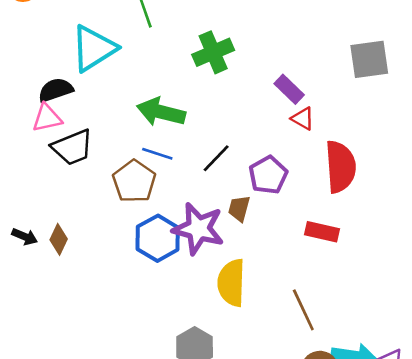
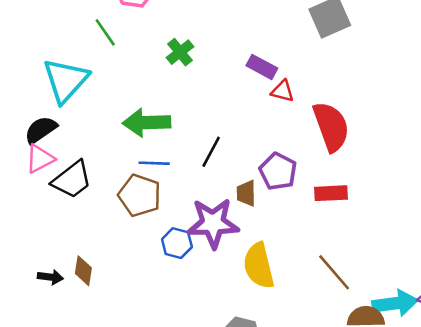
green cross: (213, 52) -> (180, 52), size x0.7
purple pentagon: (268, 175) -> (278, 171), moved
blue hexagon: (158, 238) -> (177, 243), size x0.7

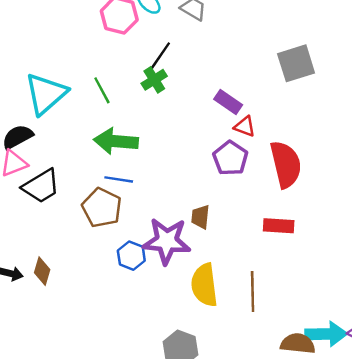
green line: (105, 32) -> (102, 90), moved
black line: (211, 152) -> (160, 56), moved
purple pentagon: (278, 171) -> (230, 158), moved
brown line: (334, 272) -> (253, 291), moved, turned 33

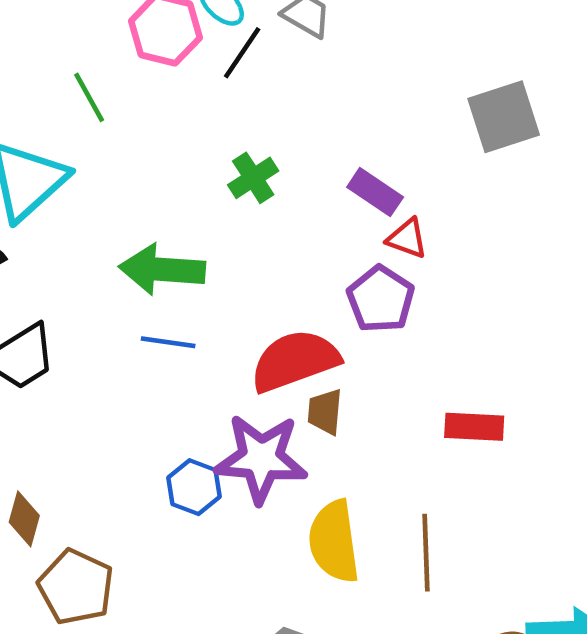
black line: (160, 56) -> (242, 53), moved
green cross: (154, 80) -> (253, 178), moved
green line: (102, 90) -> (89, 97), moved
red semicircle: (286, 164) -> (295, 361), moved, turned -96
brown pentagon: (102, 208) -> (76, 587), moved

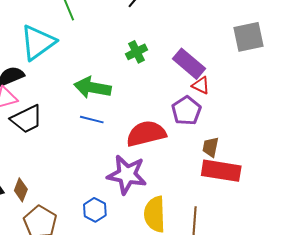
purple rectangle: (375, 192) -> (189, 64), size x1.4
brown trapezoid: (325, 412) -> (210, 147), moved
red rectangle: (474, 427) -> (221, 171), size x1.5
blue hexagon: (194, 487) -> (95, 210), moved

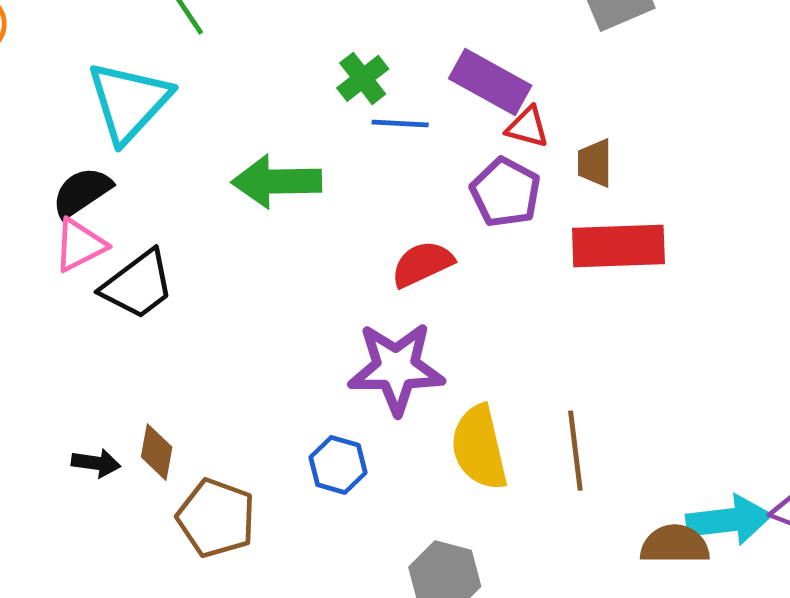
blue line: (92, 120) -> (400, 123), moved
red semicircle: (146, 134) -> (422, 264), size x0.7
brown trapezoid: (210, 147) -> (595, 163), moved
red rectangle: (221, 171) -> (618, 246), moved

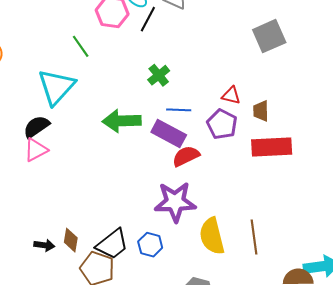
purple rectangle: (490, 82) -> (169, 134), moved
blue line: (400, 123) -> (179, 110), moved
black trapezoid: (138, 285) -> (112, 244), moved

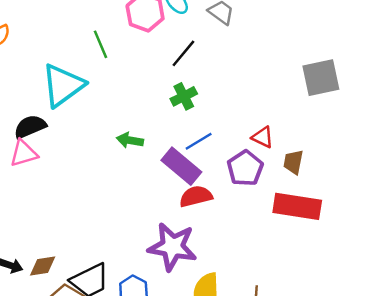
black line: (148, 19) -> (183, 53), moved
blue line: (179, 110) -> (199, 141), turned -45
green arrow: (122, 121) -> (130, 140), size x0.6
brown diamond: (71, 240) -> (43, 266), turned 60

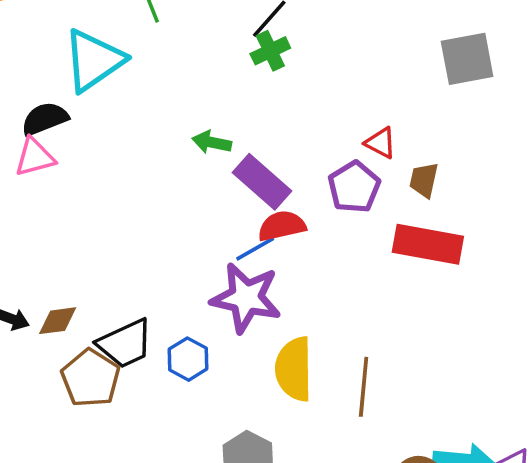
green cross: (184, 96) -> (270, 51), moved
green arrow: (130, 140) -> (212, 142), moved
blue line: (199, 141) -> (255, 249), moved

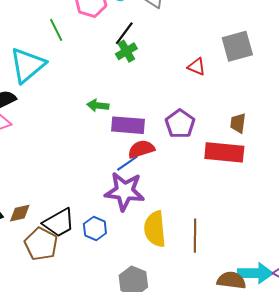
red triangle: (381, 143) -> (197, 67), moved
brown trapezoid: (424, 180) -> (238, 123), moved
purple rectangle: (262, 182) -> (128, 125), turned -32

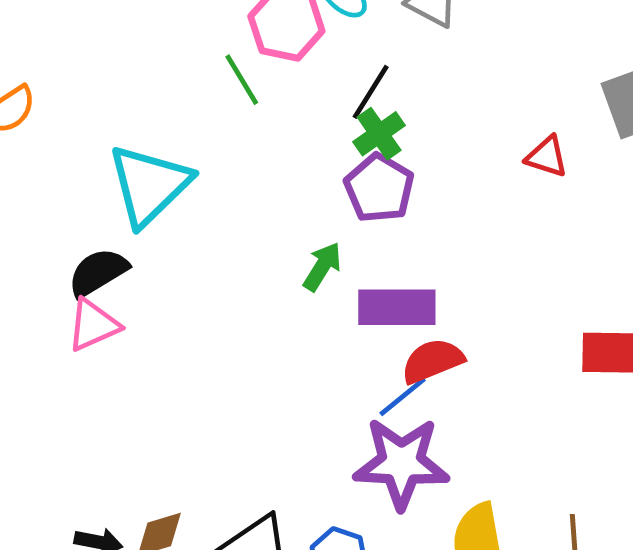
green line: (56, 30) -> (242, 80), moved
green arrow: (98, 105) -> (322, 267), turned 120
purple pentagon: (180, 124) -> (379, 188), moved

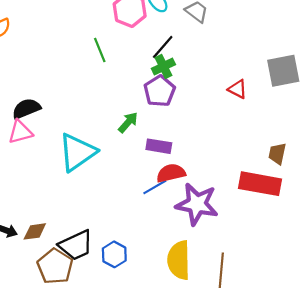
green line: (242, 80) -> (100, 50), moved
cyan triangle: (149, 185) -> (77, 152), moved
purple rectangle: (397, 307) -> (159, 146), size x0.7
purple star: (401, 463) -> (197, 204), moved

